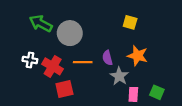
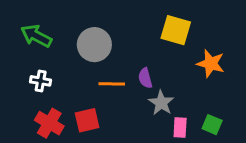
yellow square: (130, 22) -> (176, 30), size x1.5
green arrow: (41, 23) -> (36, 36), moved
orange star: (138, 56) -> (211, 64), moved
red cross: (53, 66) -> (49, 123), moved

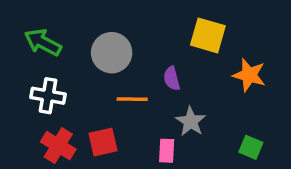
purple semicircle: (145, 78) -> (172, 78), moved
white cross: (41, 81) -> (48, 96), size x1.4
pink rectangle: (180, 127) -> (167, 151), moved

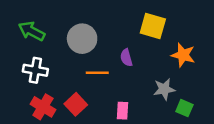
gray star: (191, 121) -> (164, 89), moved, turned 30
red square: (103, 142) -> (76, 104), turned -30

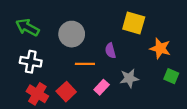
gray star: (164, 89) -> (129, 78), moved
green square: (184, 108) -> (171, 76), moved
pink rectangle: (123, 111) -> (102, 87), moved, turned 40

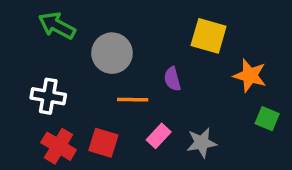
green arrow: (27, 27) -> (57, 26), moved
gray star: (129, 78) -> (202, 143), moved
red square: (66, 92) -> (103, 143), turned -30

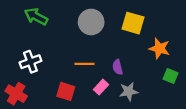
gray circle: (112, 53) -> (91, 22), moved
purple semicircle: (172, 79) -> (118, 67), moved
white cross: (48, 96) -> (30, 62), turned -30
red cross: (59, 146) -> (16, 94), moved

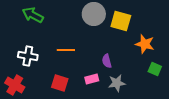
gray circle: (91, 22) -> (94, 14), moved
white cross: (30, 62) -> (28, 56), turned 30
orange line: (84, 64) -> (66, 50), moved
pink rectangle: (101, 87) -> (92, 79), turned 32

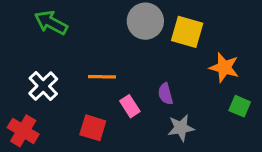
white cross: (28, 56) -> (43, 86), turned 36
pink rectangle: (92, 79) -> (130, 106), moved, turned 72

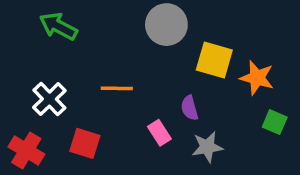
yellow square: (187, 32) -> (214, 60), moved
pink rectangle: (130, 106) -> (159, 133), moved
red square: (93, 128) -> (85, 143), moved

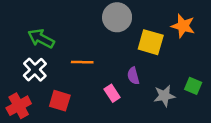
green arrow: (58, 26) -> (41, 38), moved
orange star: (257, 78) -> (183, 26), moved
gray star: (207, 147) -> (164, 96), moved
red cross: (26, 150) -> (19, 106), turned 30

